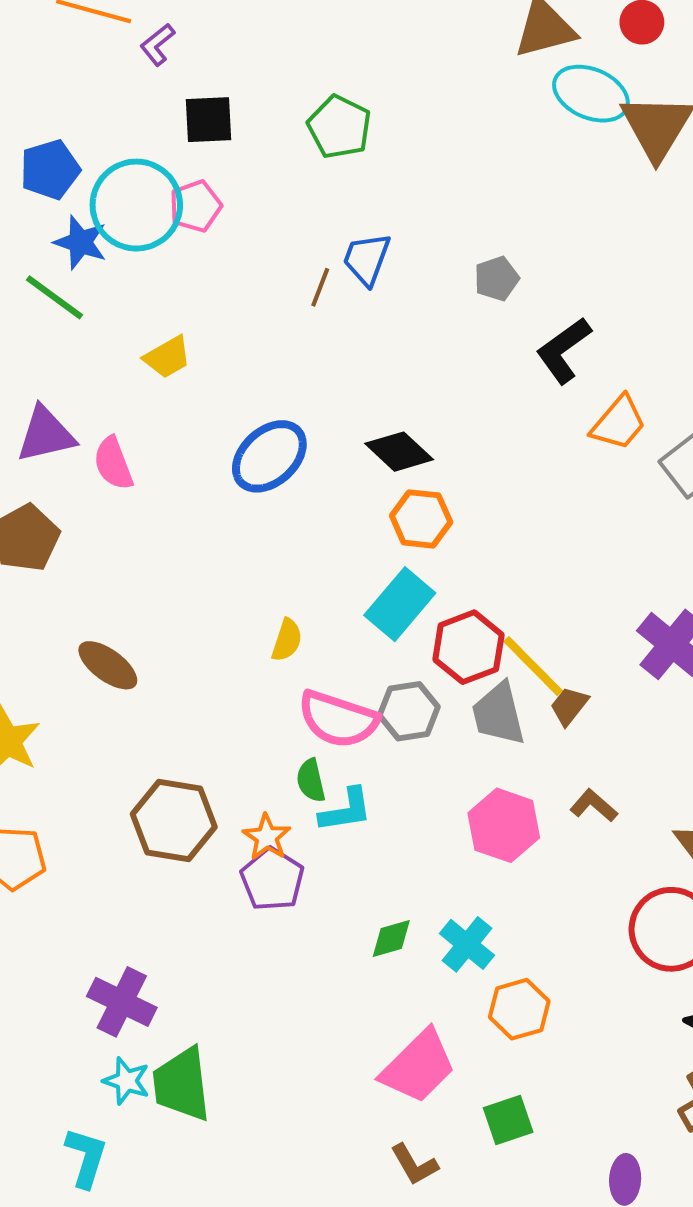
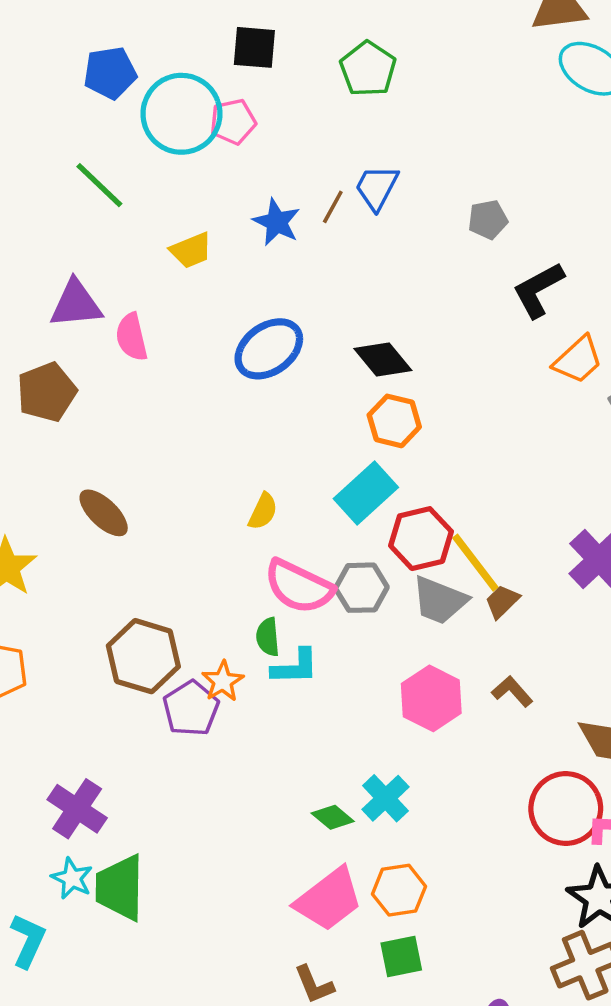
blue star: (80, 242) -> (277, 222), moved
gray trapezoid: (499, 714) -> (440, 600), turned -62
purple pentagon: (272, 879) -> (191, 709), moved
green diamond: (391, 939) -> (333, 817), moved, turned 48
orange hexagon: (519, 1009) -> (399, 890), moved

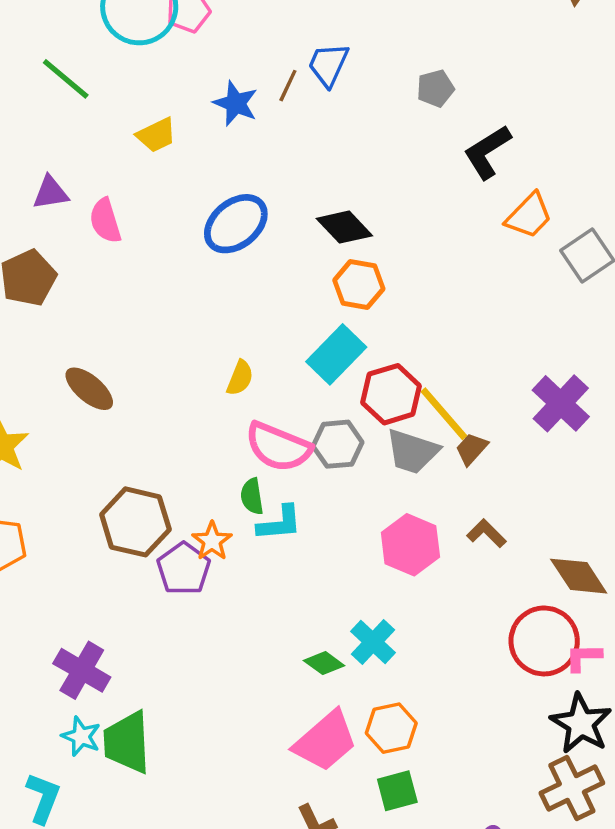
purple triangle: (76, 304) -> (51, 193), size x0.7

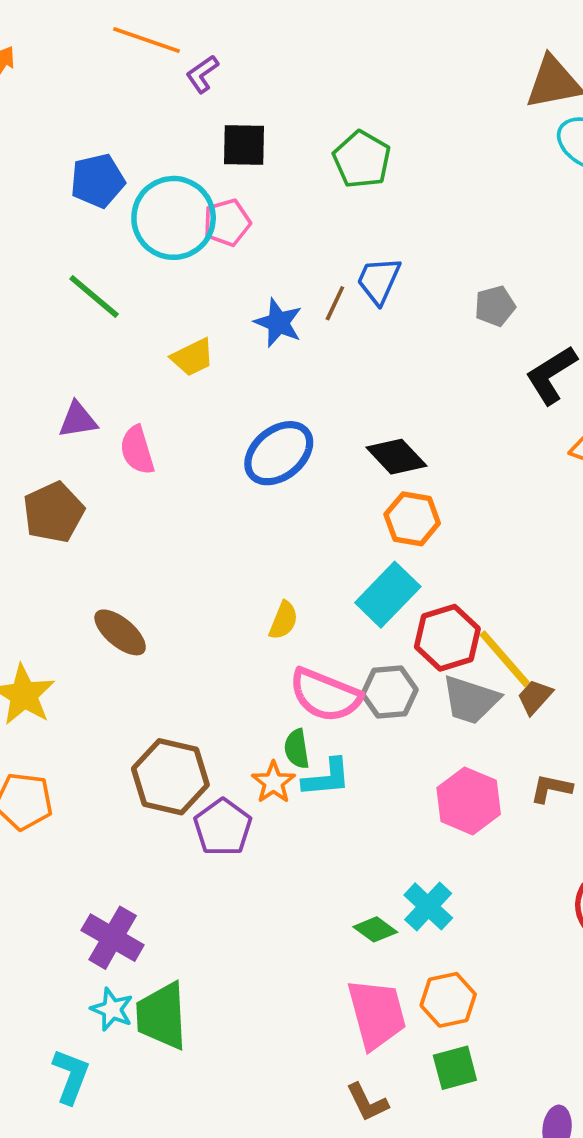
brown L-shape: (487, 533) -> (551, 788), turned -33
orange star: (212, 541) -> (273, 782), moved
pink trapezoid: (325, 741) -> (377, 1014), turned -64

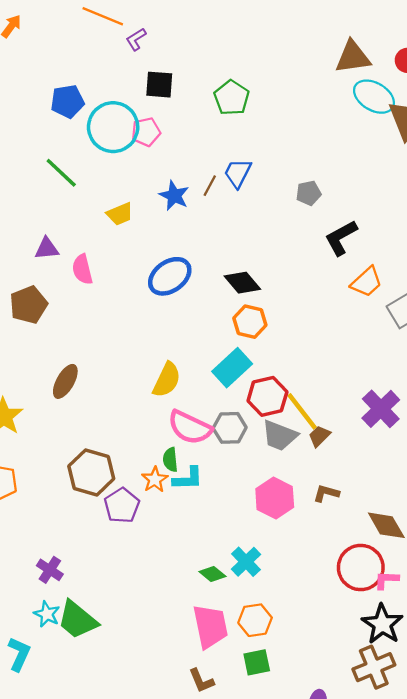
yellow semicircle: (283, 620) -> (167, 380), size x1.5
brown ellipse: (120, 632) -> (65, 381), turned 76
purple cross: (113, 938) -> (50, 570), size x0.7
green trapezoid: (162, 1016) -> (77, 620), turned -51

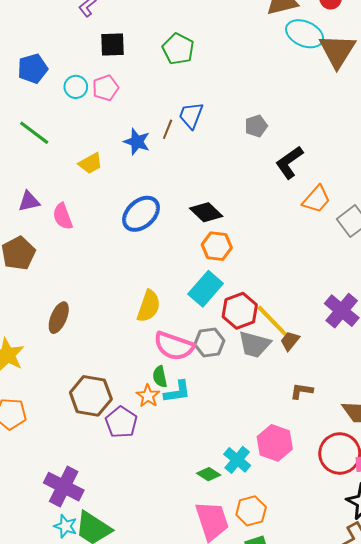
cyan circle: (113, 127) -> (76, 87), size x0.5
pink hexagon: (275, 498) -> (275, 443), moved
purple cross: (50, 570) -> (64, 487), size x1.6

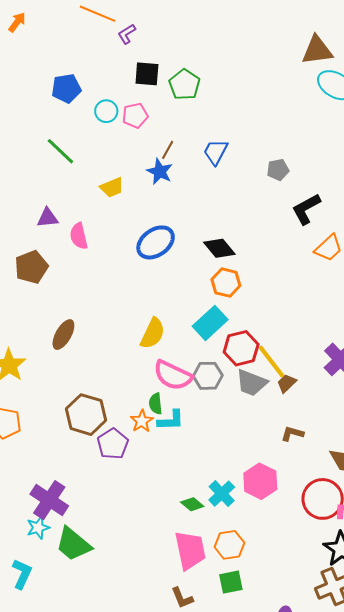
green pentagon: (178, 49) -> (184, 85), moved
brown line: (168, 129) -> (168, 150), moved
cyan star: (65, 526) -> (38, 528), moved, turned 30

